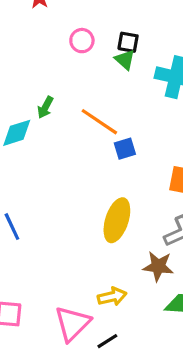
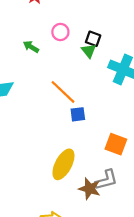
green arrow: (45, 107) -> (31, 47), moved, turned 84
brown star: (158, 266) -> (90, 189), moved

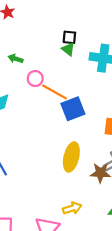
pink circle: (60, 32) -> (35, 79), moved
blue square: (78, 114) -> (73, 109), size x1.6

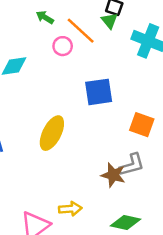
orange line: (54, 92) -> (81, 31), moved
yellow ellipse: (71, 157) -> (52, 133), moved

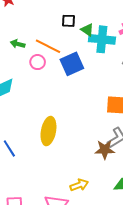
green triangle: (110, 21) -> (87, 30), moved
blue square: (99, 92) -> (72, 64), moved

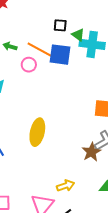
blue square: (72, 64) -> (60, 55), moved, turned 30
brown star: (105, 150) -> (91, 152), turned -30

